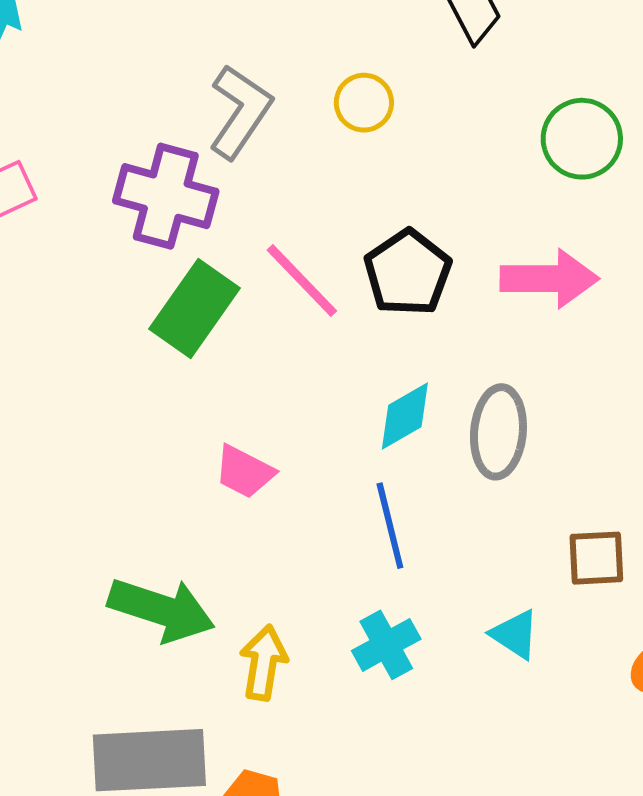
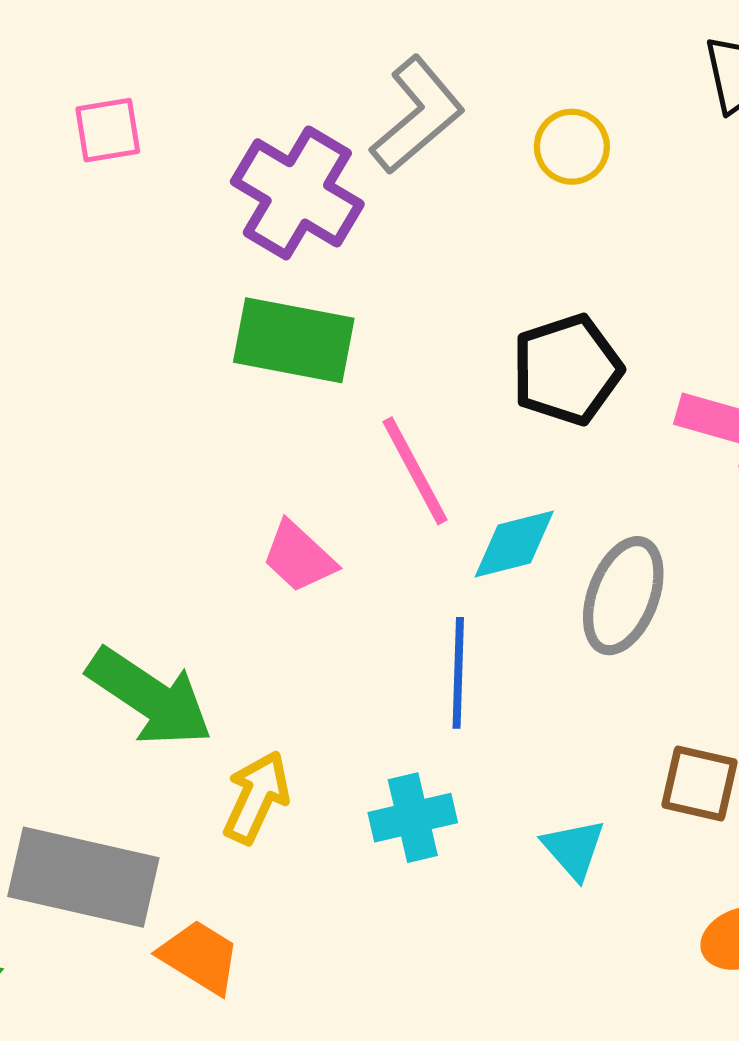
pink line: (302, 280) -> (415, 471), moved
green rectangle: (194, 308) -> (294, 340), turned 50

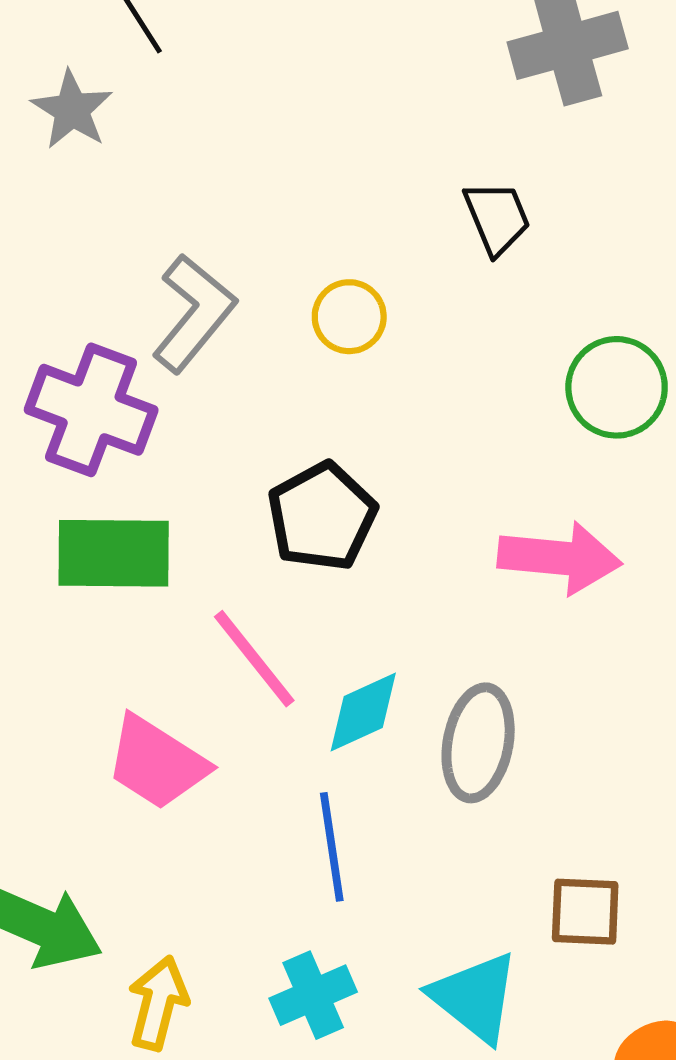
black pentagon: (567, 370) -> (322, 517), moved
pink trapezoid: (299, 557) -> (157, 763), size x1.4
cyan triangle: (574, 849) -> (475, 997), size x1.5

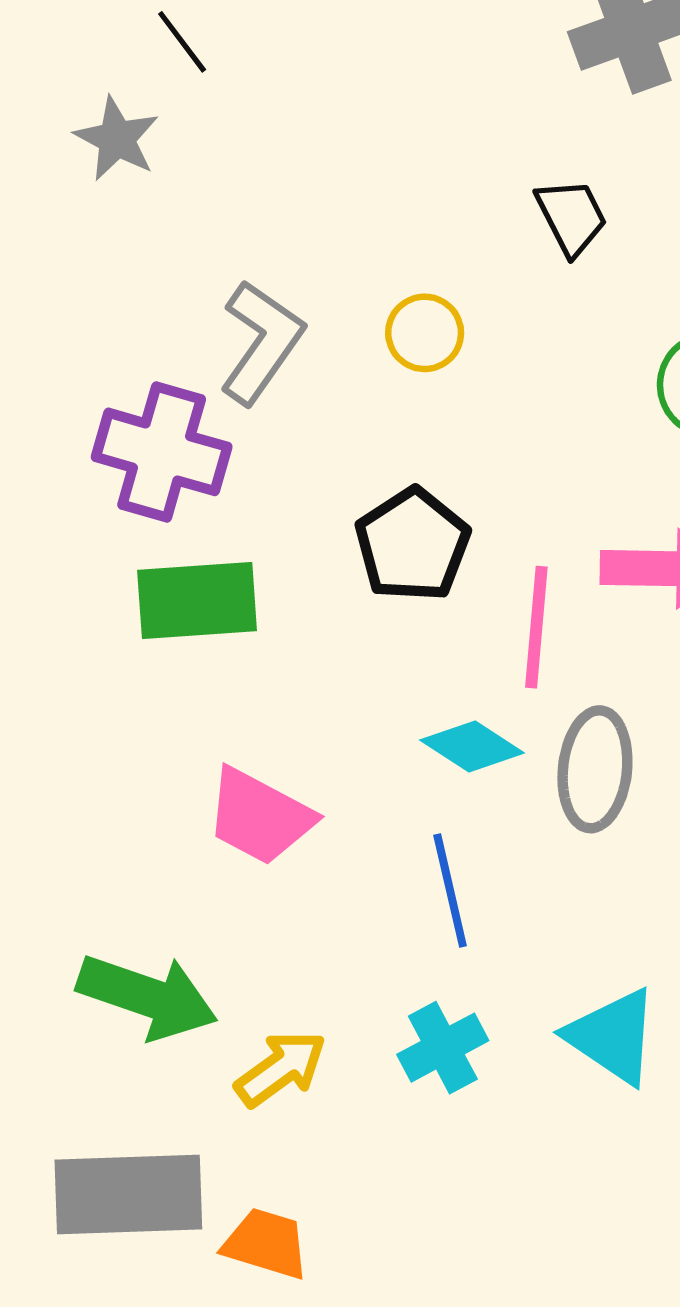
pink line: (254, 659) -> (536, 627), moved, turned 48
cyan diamond: (363, 712) -> (472, 746), turned 62
yellow arrow: (158, 1003) -> (281, 1069), turned 44

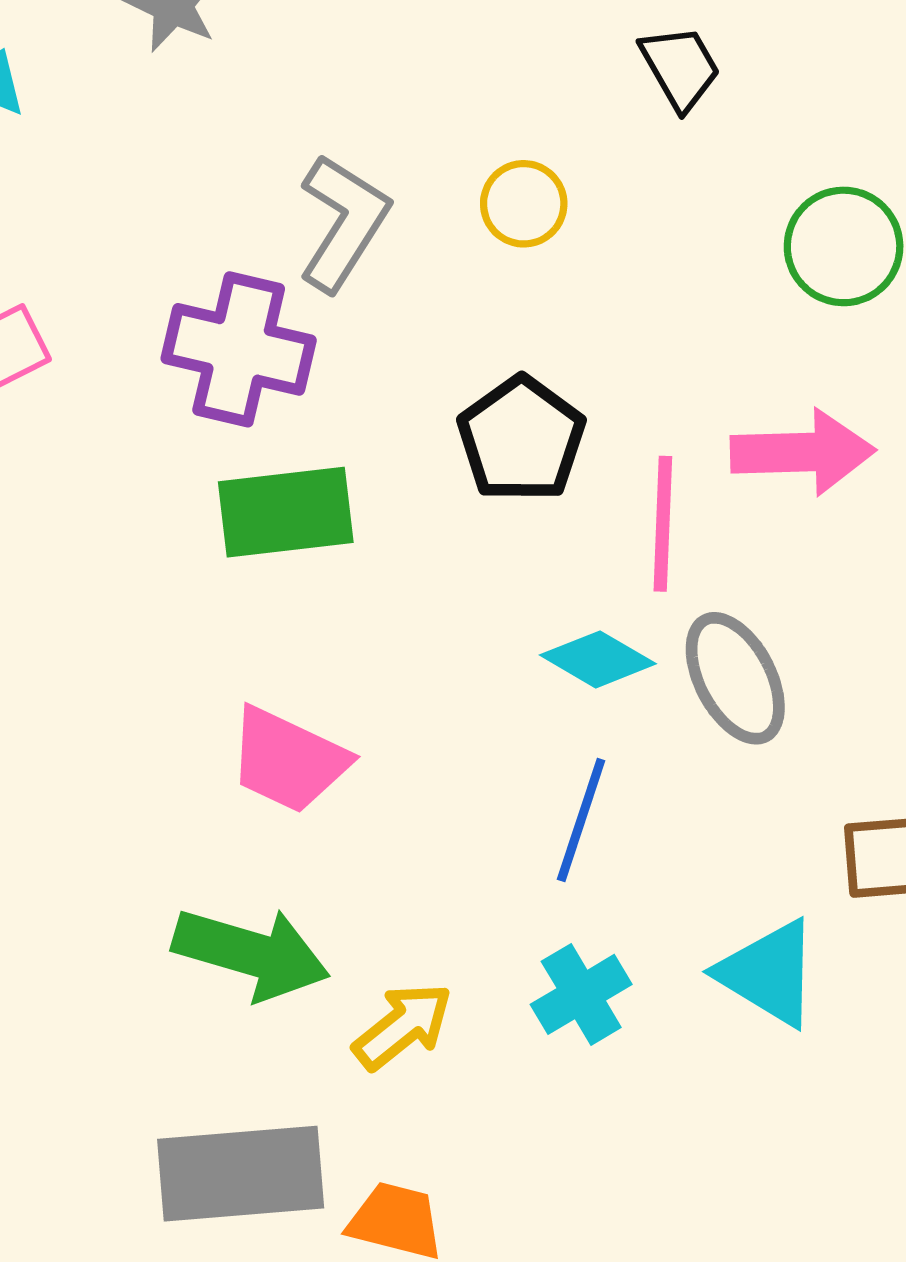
gray ellipse: (595, 769) -> (735, 678), turned -31
pink trapezoid: (260, 816) -> (288, 760), moved
blue line: (450, 890) -> (581, 820), turned 34

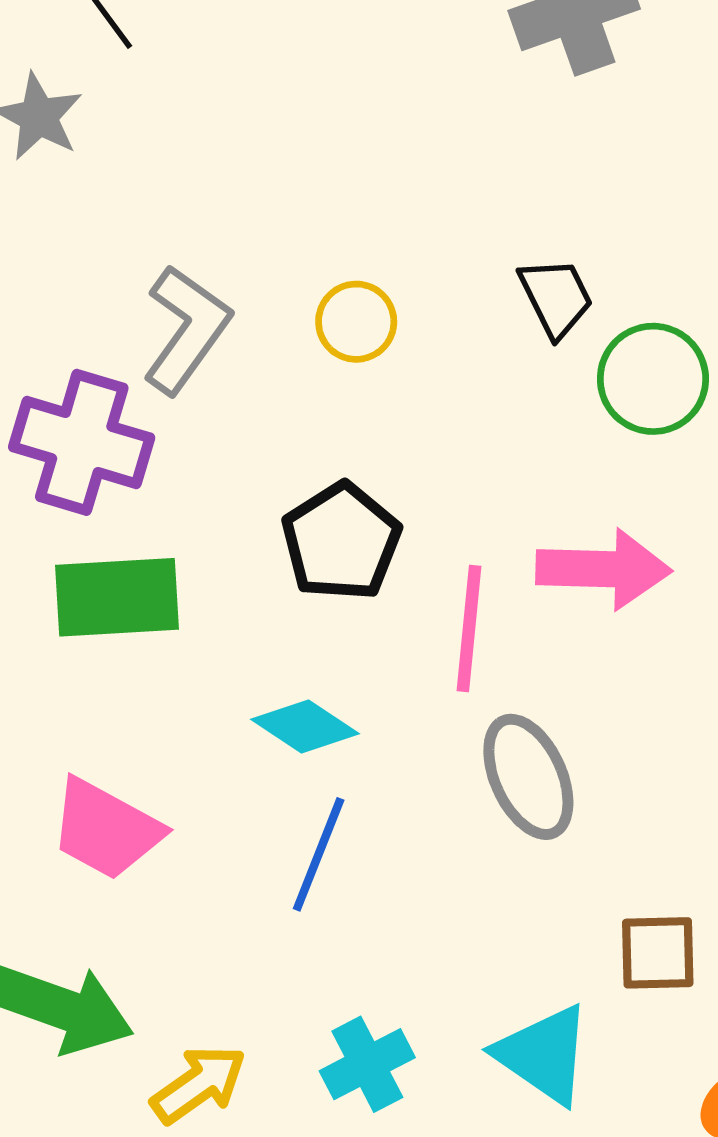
black trapezoid: (680, 68) -> (556, 297), moved
cyan diamond: (598, 659) -> (305, 726), moved
blue line: (581, 820) -> (319, 854), moved

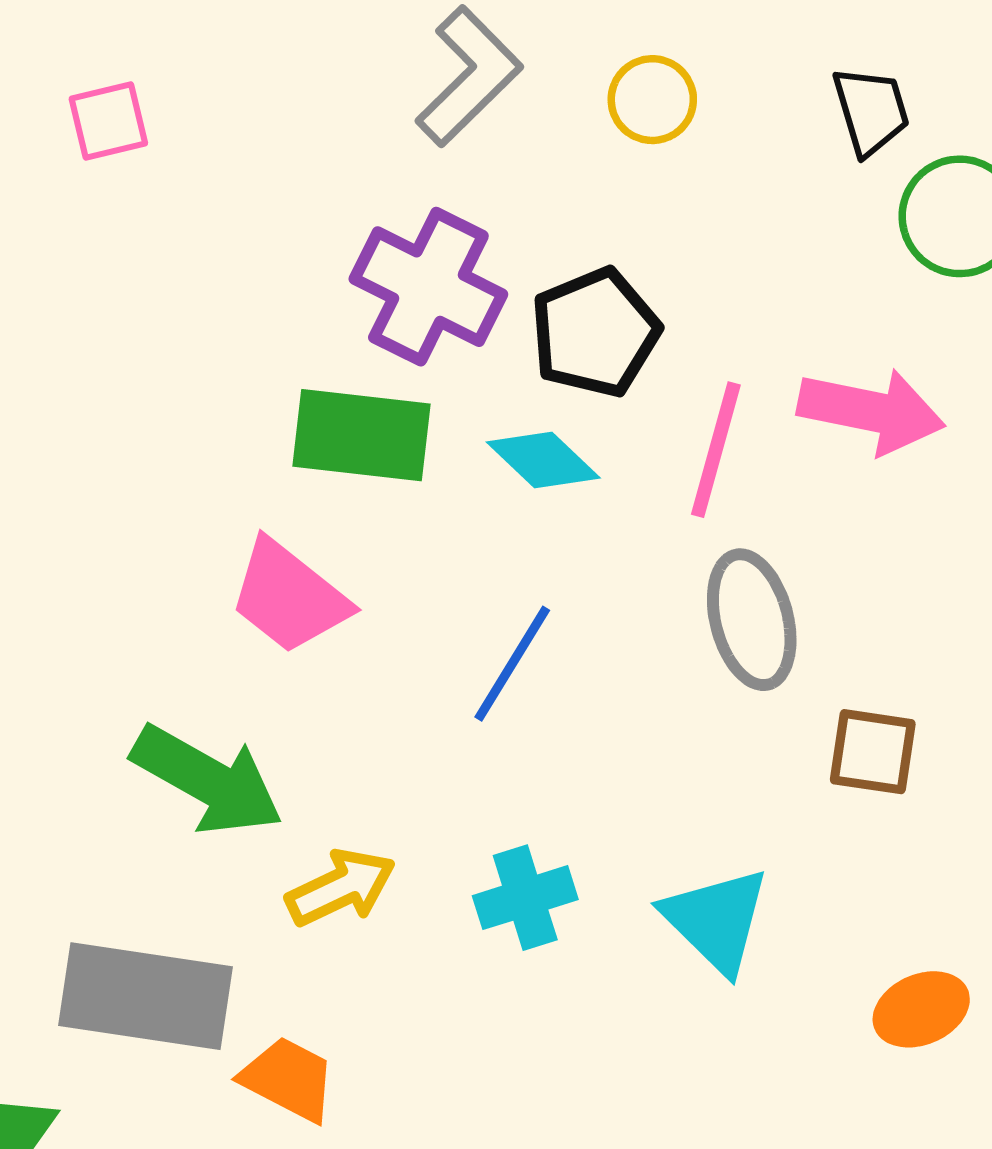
purple cross: (82, 442) -> (428, 287), moved
green rectangle: (117, 597) -> (361, 435), moved
cyan diamond: (305, 726) -> (543, 460), moved
brown square: (658, 953) -> (873, 752), moved

